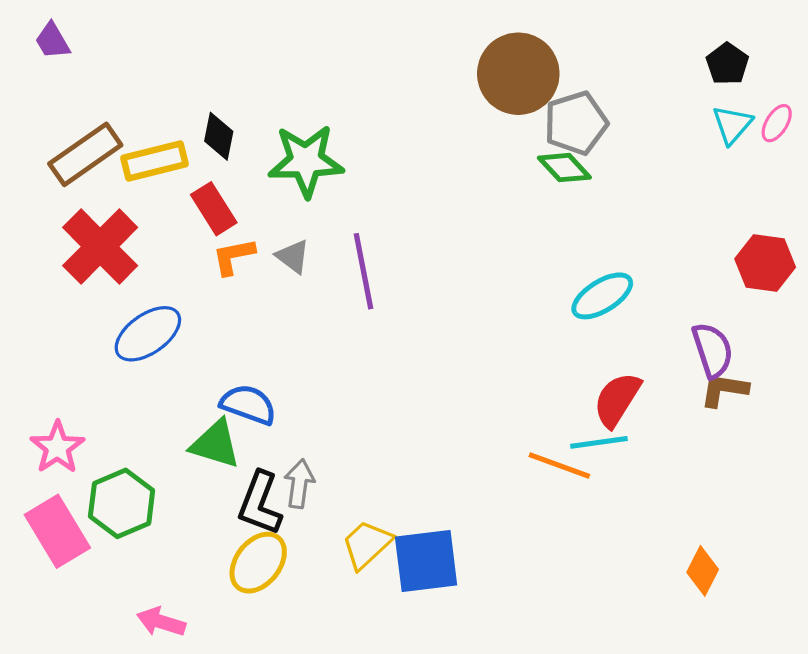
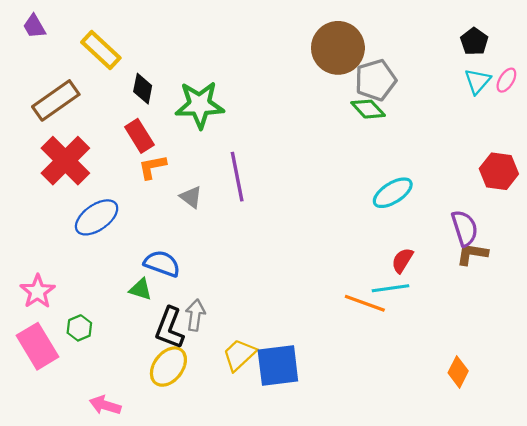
yellow rectangle: (154, 161) -> (101, 50), moved, turned 57
gray triangle: (293, 256) -> (191, 197), moved
red semicircle: (617, 400) -> (402, 260), size x0.7
green triangle: (215, 444) -> (141, 289), size x0.7
green hexagon: (122, 503) -> (79, 328), size x0.6

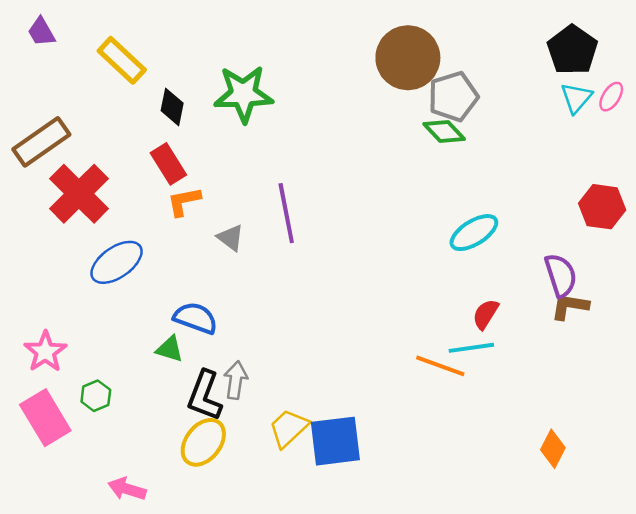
black pentagon: (474, 41) -> (572, 50), size x1.5
brown rectangle: (56, 100) -> (41, 142), moved
green star: (200, 105) -> (243, 94), moved

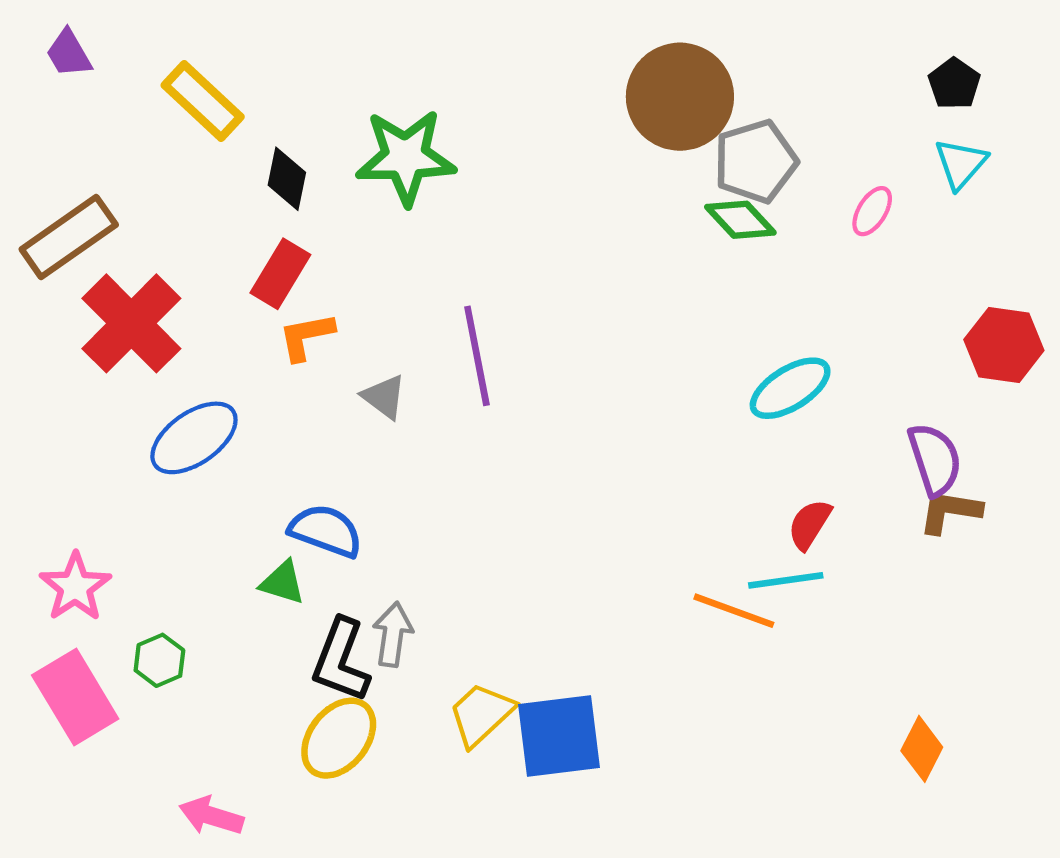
black pentagon: (572, 50) -> (954, 84), size x0.6
pink ellipse: (611, 97) -> (872, 211), moved
red rectangle: (168, 164) -> (280, 274), turned 63

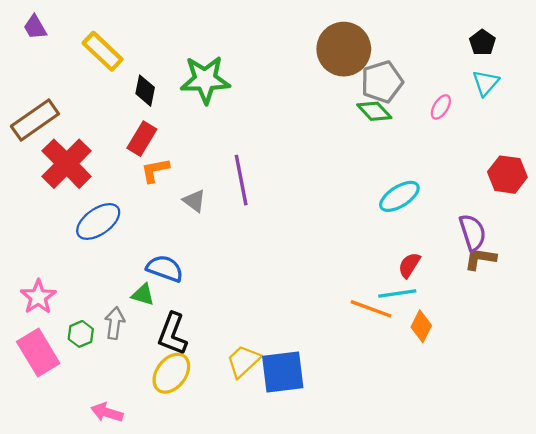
gray arrow: (393, 634) -> (115, 323), moved
orange diamond: (922, 749) -> (421, 326), moved

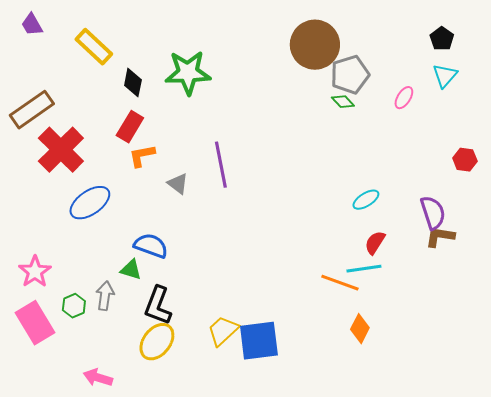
green diamond: (374, 111) -> (343, 102), size x0.7
red hexagon: (507, 175) -> (465, 160), size x0.7
cyan ellipse: (399, 196) -> (366, 200), moved, size x0.7
orange diamond: (421, 326) -> (360, 329), moved

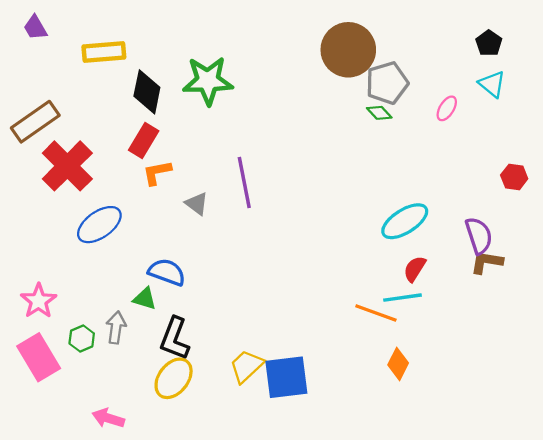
yellow rectangle: (94, 47) -> (104, 52), turned -48
cyan triangle: (445, 76) -> (492, 84), turned -32
black diamond: (133, 83) -> (147, 92), size x1.4
cyan ellipse: (366, 200) -> (405, 221), size x1.6

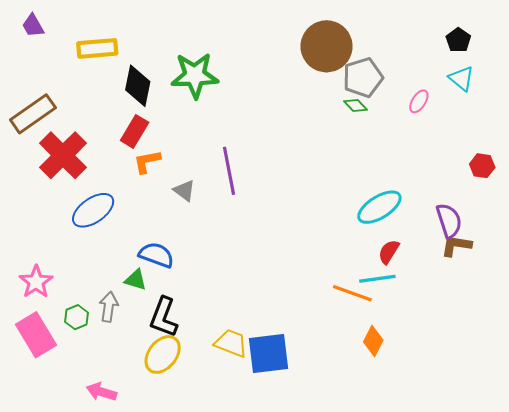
yellow trapezoid: (247, 366) -> (231, 343), turned 64

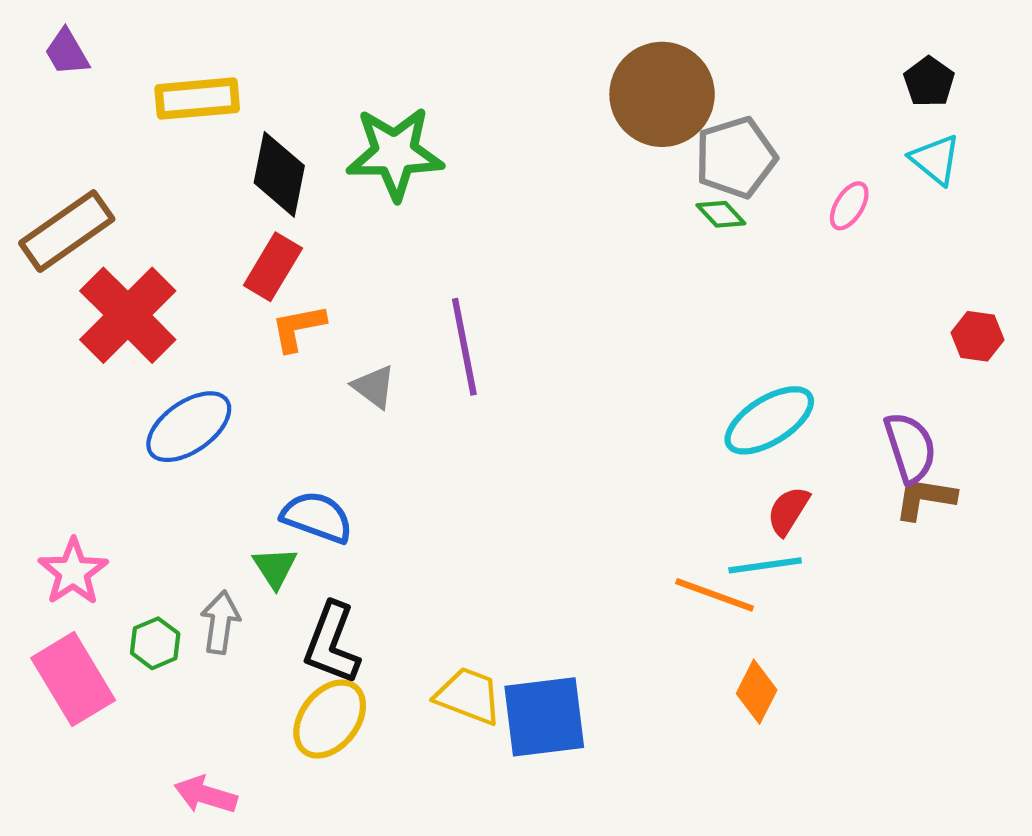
green triangle: (136, 280) -> (275, 568), turned 40

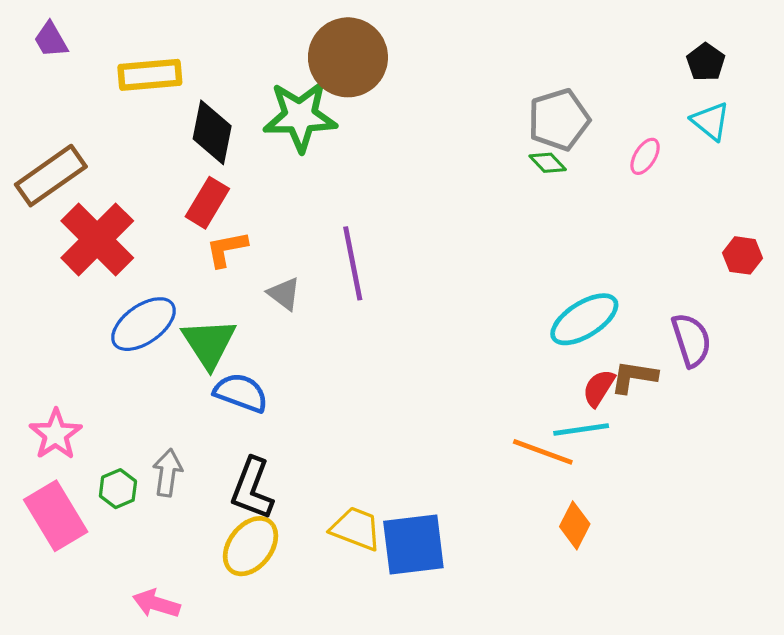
brown circle: (662, 94) -> (348, 57), moved
brown L-shape: (925, 498) -> (634, 377), moved
green triangle: (275, 568) -> (209, 343), moved, size x1.6

